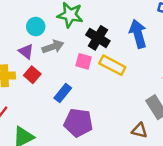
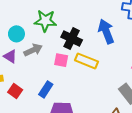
red square: (32, 75) -> (15, 91), moved

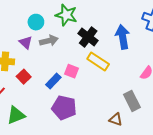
pink square: (61, 60) -> (72, 71), moved

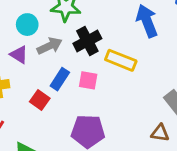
black cross: (88, 37) -> (87, 41), moved, turned 36
red square: (24, 77) -> (40, 100), moved
blue rectangle: (53, 81) -> (60, 79), moved

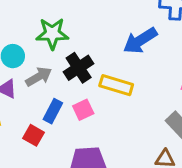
blue arrow: (147, 21) -> (140, 41), turned -96
pink square: (88, 80) -> (83, 110), turned -30

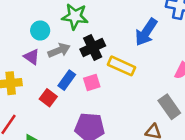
blue arrow: (140, 41) -> (146, 32), turned -32

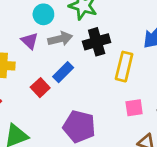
yellow rectangle: (122, 66) -> (124, 67), turned 70
pink square: (92, 82) -> (134, 108), moved

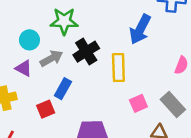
red square: (40, 88) -> (46, 109), turned 36

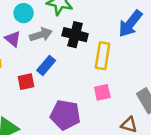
black cross: (86, 52) -> (75, 35), turned 35
pink square: (138, 103) -> (102, 92), moved

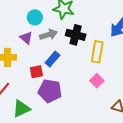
pink square: (102, 92) -> (97, 81), turned -32
purple pentagon: (65, 115) -> (50, 91), moved

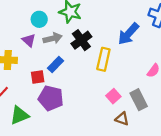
black cross: (76, 35) -> (81, 40), turned 36
pink square: (97, 81) -> (113, 96), moved

